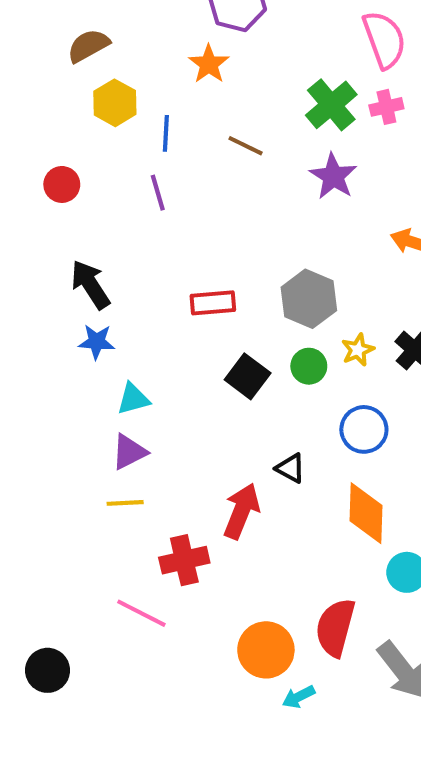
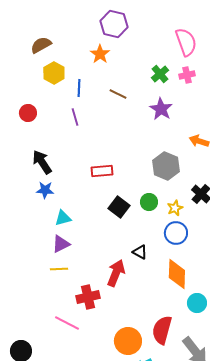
green cross: (331, 105) -> (160, 74), size x0.7
gray hexagon: (309, 299) -> (166, 166), moved
yellow star: (358, 350) -> (175, 208), moved

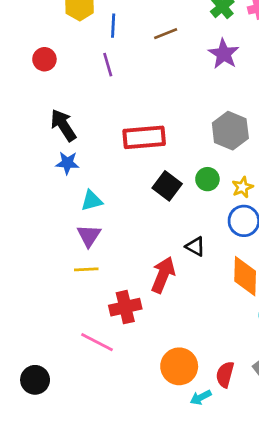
brown line: (118, 94) -> (166, 34), turned -48
red rectangle: (102, 171) -> (144, 137), size x1.4
purple triangle: (61, 244) -> (89, 236), turned -30
red semicircle: (162, 330) -> (225, 374), moved, size x0.7

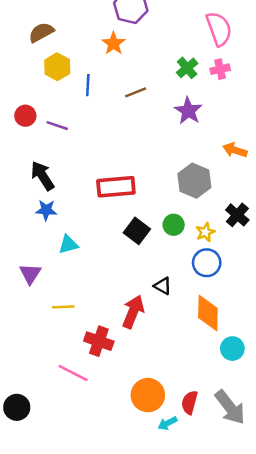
purple line: (108, 65) -> (57, 126), moved, turned -55
purple triangle: (89, 236) -> (30, 274), moved
red cross: (125, 307) -> (99, 341), turned 32

